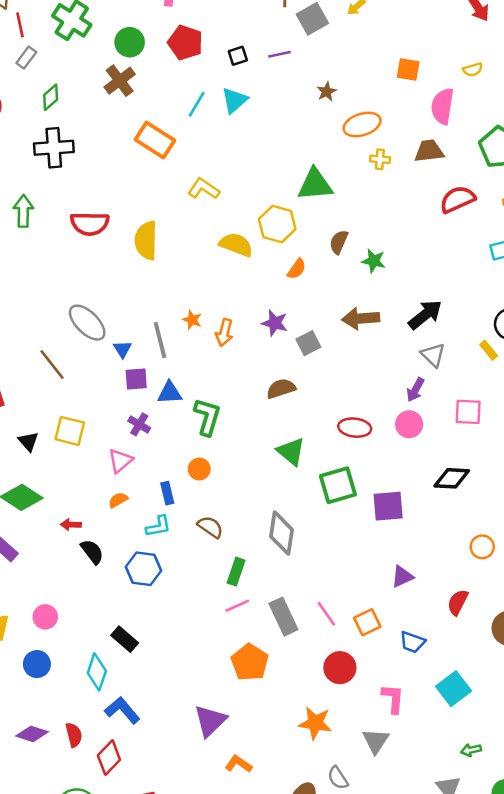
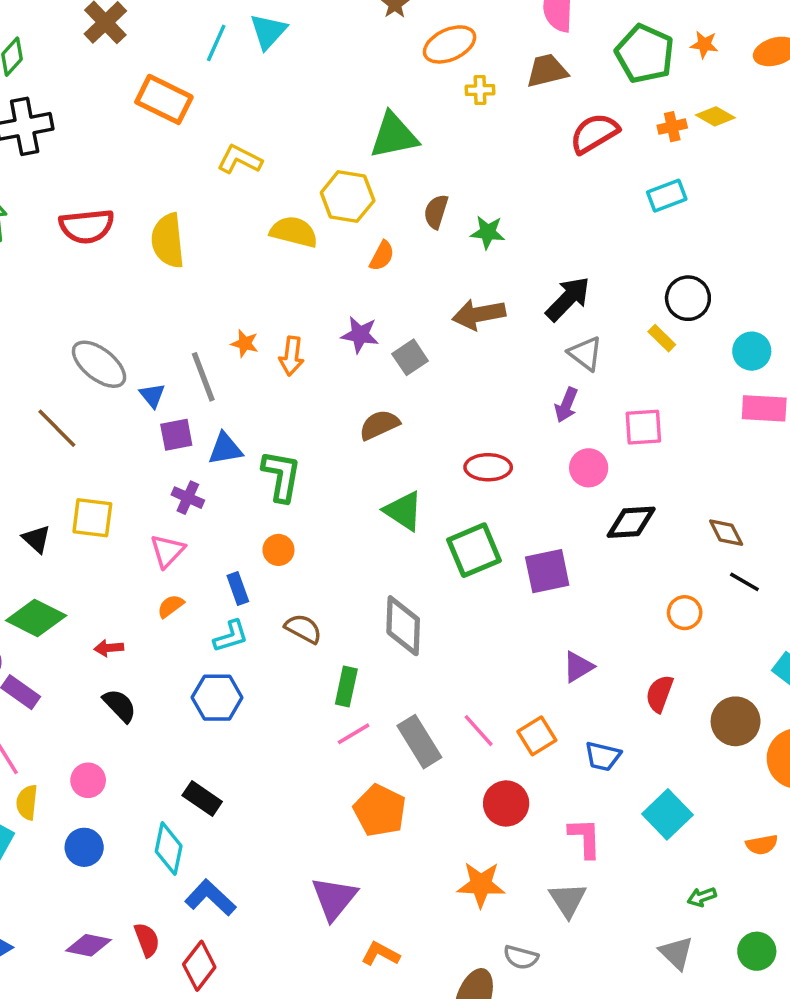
pink circle: (409, 424) -> (589, 468), moved
black semicircle: (92, 552) -> (120, 705), moved
gray semicircle: (338, 778) -> (521, 957), turned -35

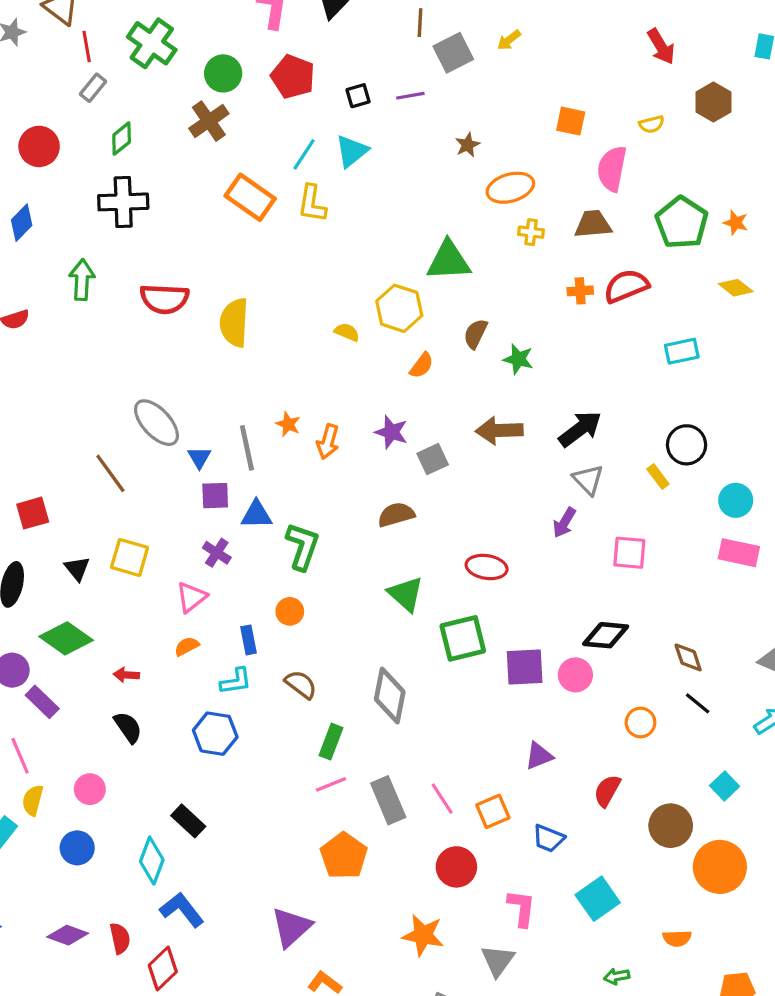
orange cross: (672, 127) -> (580, 291), moved
yellow L-shape: (240, 160) -> (312, 204), moved, turned -117
yellow semicircle: (294, 232) -> (347, 332), size x0.6
pink circle: (589, 468) -> (575, 675), moved

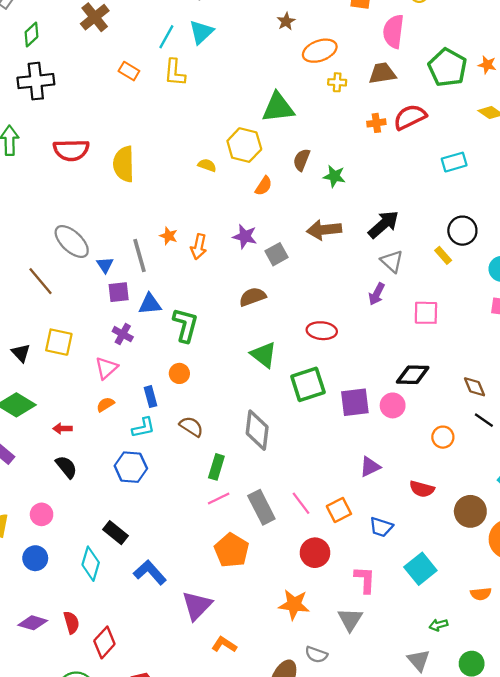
orange rectangle: (250, 197) -> (129, 71), size x0.6
red semicircle: (607, 791) -> (422, 489), turned -100
blue L-shape: (182, 910) -> (150, 572), moved

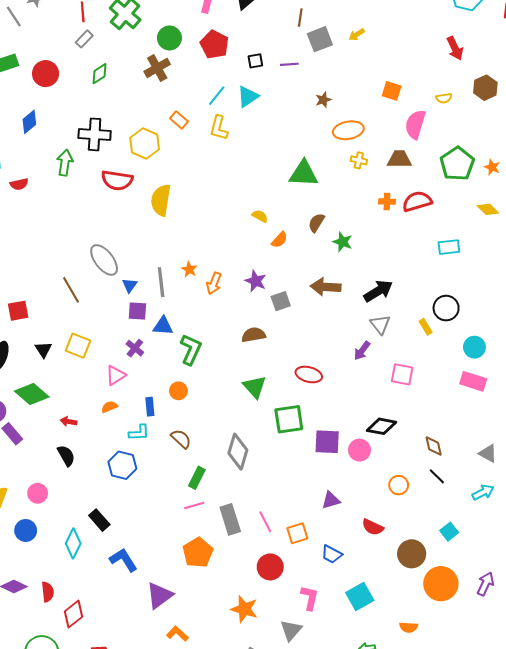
black cross: (36, 81) -> (95, 134), moved
yellow hexagon: (244, 145) -> (145, 144), moved
yellow semicircle: (207, 165) -> (260, 216), moved

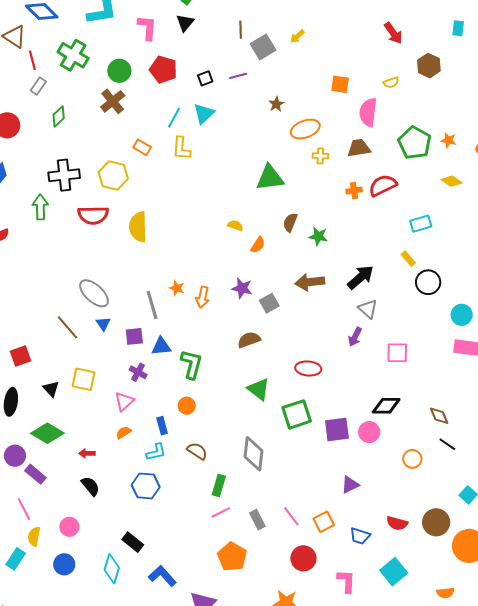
blue triangle: (130, 285) -> (103, 324), moved
yellow rectangle: (426, 327) -> (408, 259), moved
gray rectangle: (230, 519) -> (257, 520), size x0.7
red semicircle: (373, 527) -> (397, 523), moved

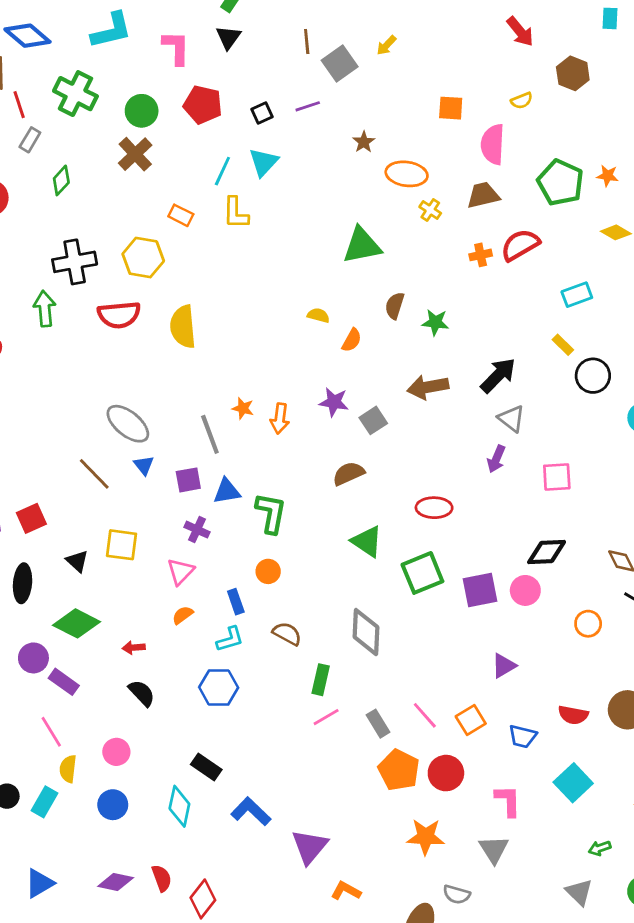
orange ellipse: (305, 129) -> (407, 174), turned 32
yellow cross: (320, 156) -> (430, 210), turned 35
orange pentagon: (232, 557) -> (399, 770), moved

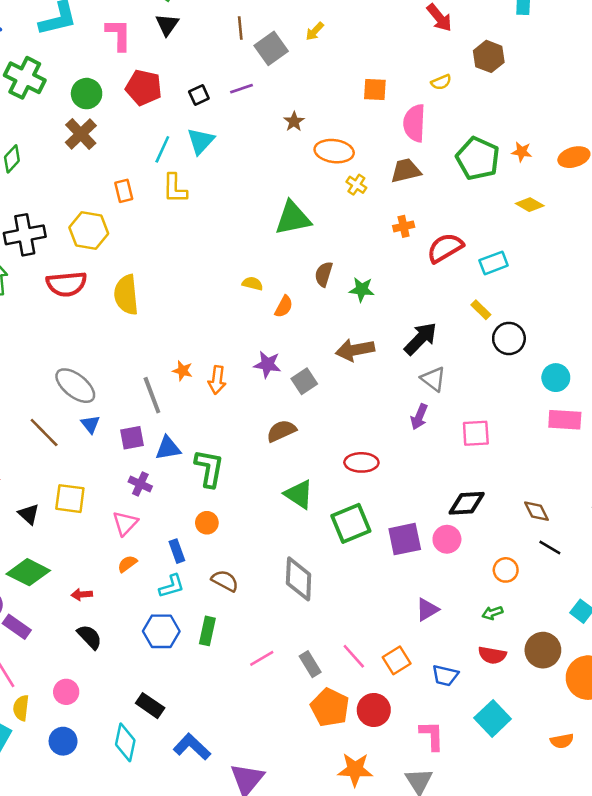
orange rectangle: (181, 215) -> (124, 191), turned 50
red semicircle: (520, 245) -> (445, 248), moved
green rectangle: (321, 680) -> (207, 631), moved
green arrow: (600, 848) -> (492, 613), moved

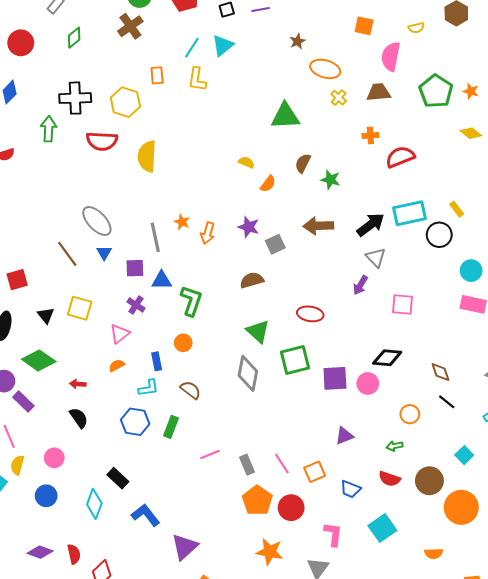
cyan rectangle: (494, 263) -> (409, 213), moved, size x1.5
yellow rectangle: (481, 310) -> (457, 209), moved
gray diamond: (299, 579) -> (248, 373), moved

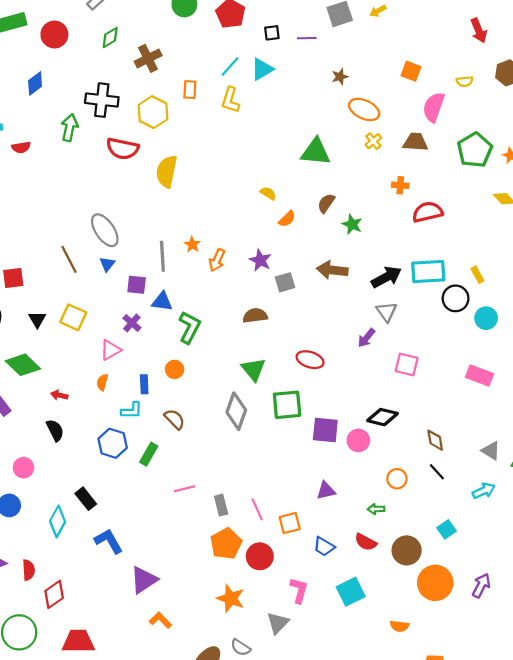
brown cross: (130, 26) -> (148, 58), moved
cyan circle: (471, 271) -> (486, 318), moved
orange semicircle: (117, 365) -> (102, 382), turned -56

